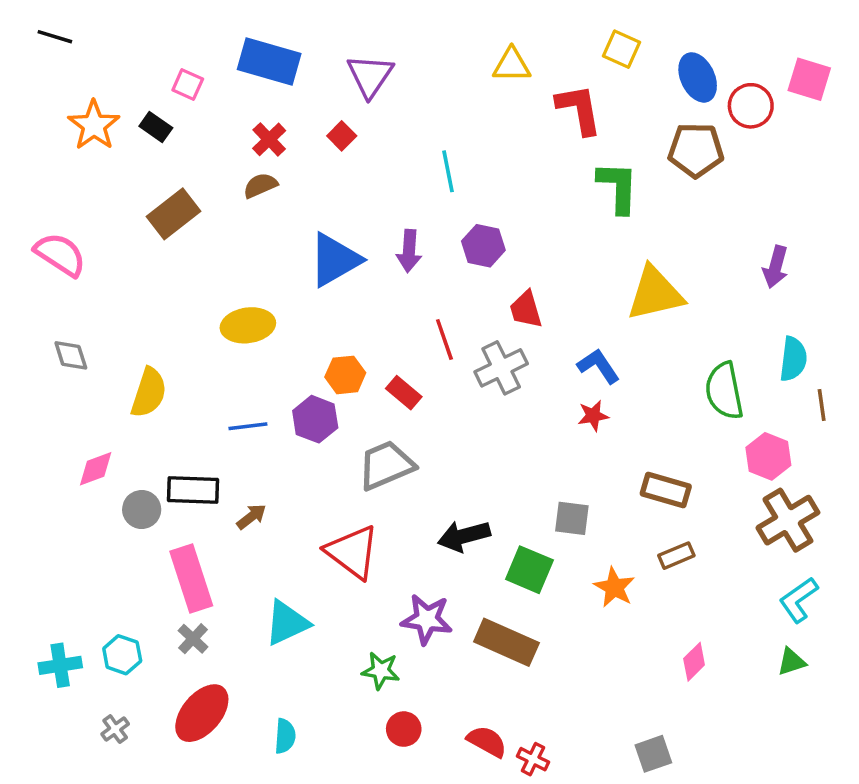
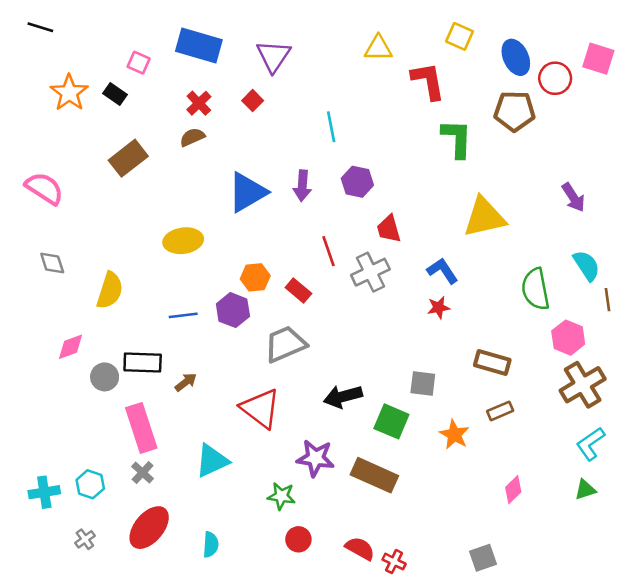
purple arrow: (776, 267) -> (573, 197), turned -48
cyan semicircle: (793, 359) -> (587, 266), turned -40

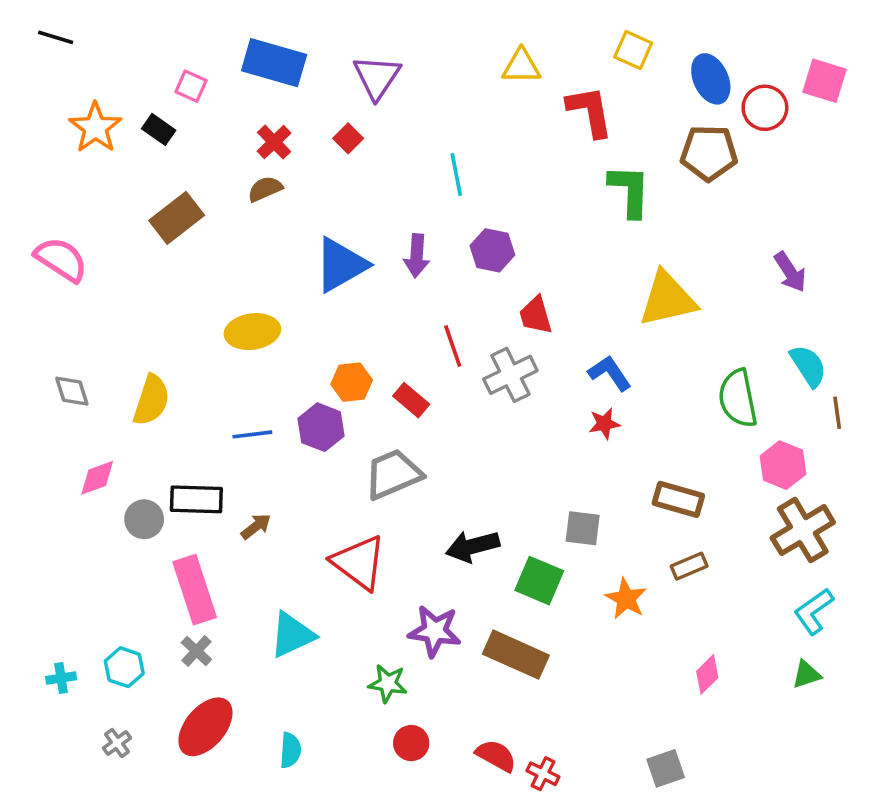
gray diamond: (52, 263) -> (72, 391), moved
cyan cross: (44, 492) -> (61, 678), size x0.7

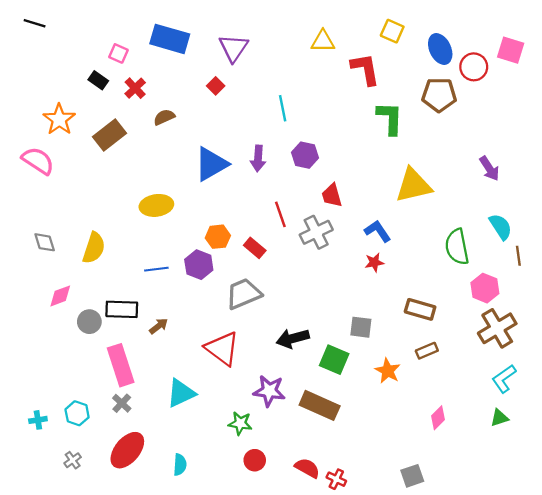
orange star: (95, 128) -> (59, 119), moved
red cross: (274, 142) -> (135, 88), moved

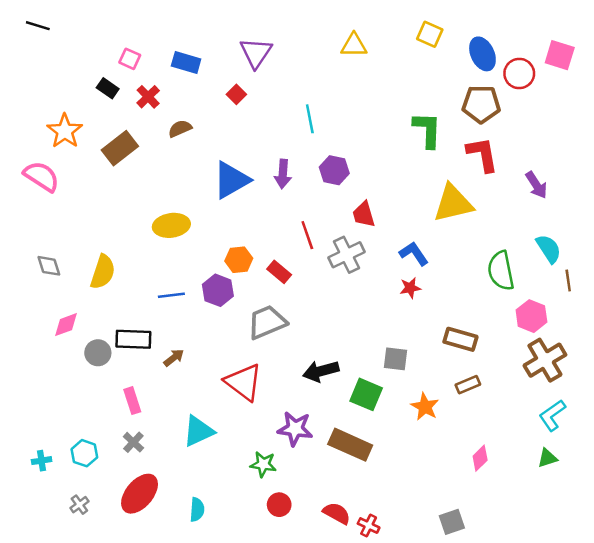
blue rectangle: (170, 39) -> (186, 62), moved, size x0.7
red L-shape: (365, 69) -> (482, 154), moved
pink rectangle: (121, 365) -> (132, 401), size x0.6

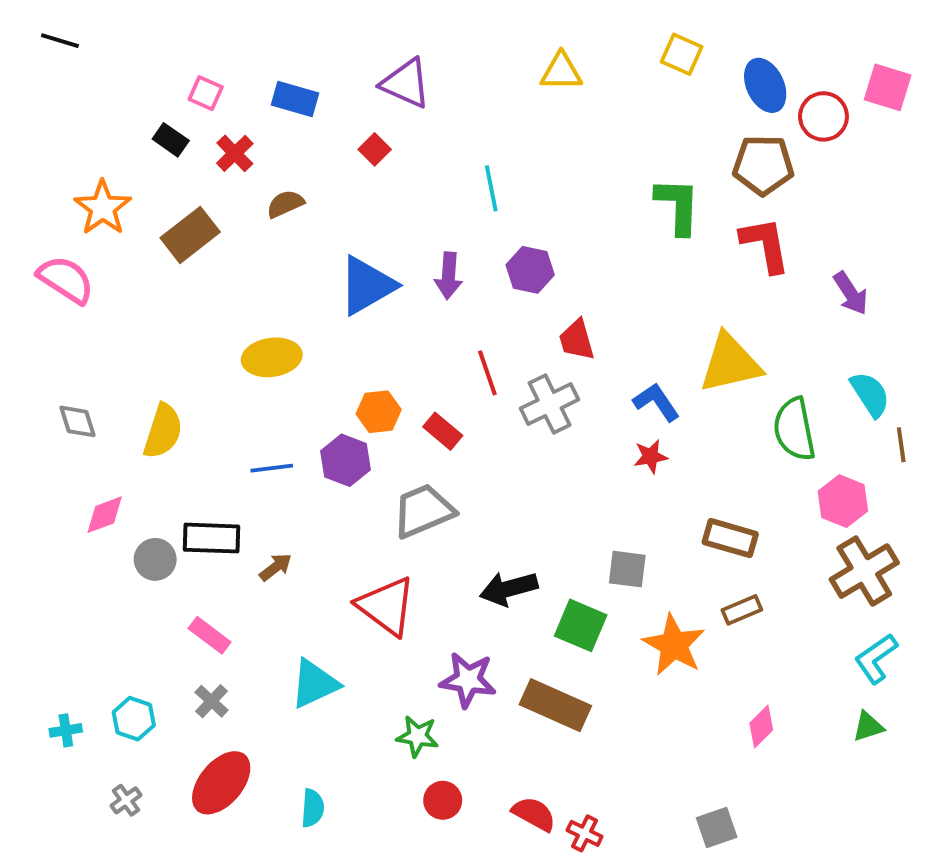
purple triangle: (256, 53) -> (406, 83), turned -40
yellow triangle: (453, 203) -> (730, 363), moved
pink rectangle: (132, 401) -> (210, 635), turned -35
orange star: (425, 407) -> (674, 645), size x1.4

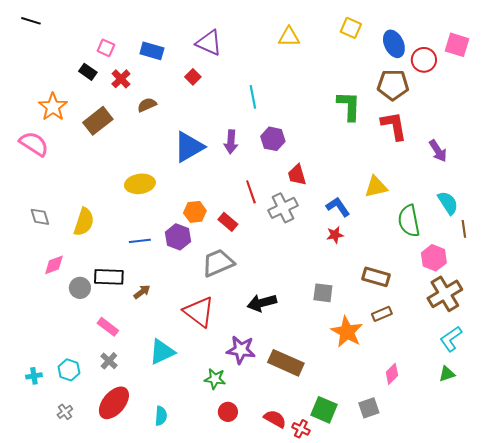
yellow triangle: (730, 363) -> (376, 187), size x0.7
green square: (581, 625) -> (324, 410), moved
gray square: (717, 828) -> (369, 408), moved

